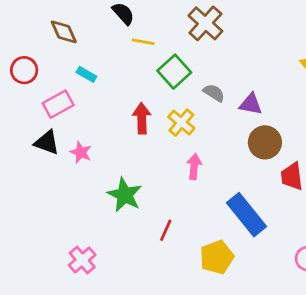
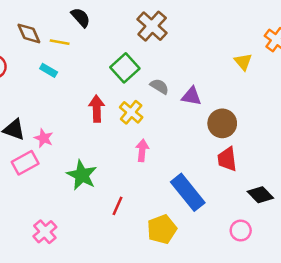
yellow line: (143, 42) -> (60, 42), moved
pink rectangle: (58, 104) -> (25, 163), moved
brown circle: (265, 142) -> (222, 123), moved

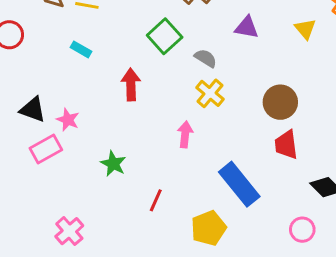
cyan rectangle: (49, 70) -> (81, 49), moved
purple triangle: (191, 96) -> (247, 27), moved
yellow cross: (131, 112) -> (210, 93), moved
green star: (82, 175) -> (113, 164), size x0.7

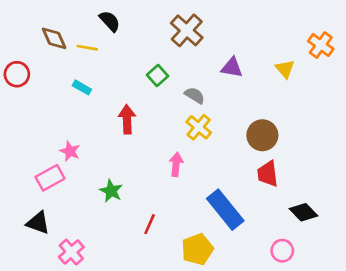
green square: (165, 36) -> (158, 76), size x0.7
black triangle: (33, 109) -> (38, 223), moved

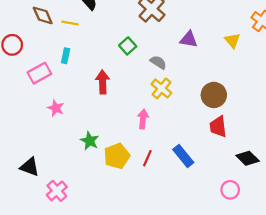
cyan rectangle: (82, 87) -> (66, 56), turned 72
pink rectangle: (50, 178) -> (39, 73), moved
blue rectangle: (225, 210) -> (183, 156), size x0.7
red line: (150, 224) -> (147, 158), moved
yellow pentagon: (197, 249) -> (117, 156), moved

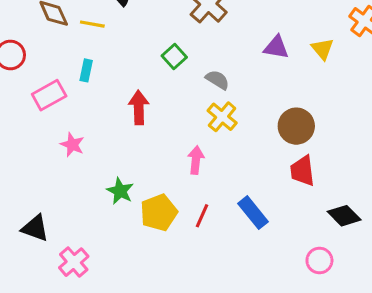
purple triangle: (189, 39) -> (276, 47), moved

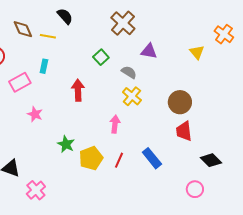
purple triangle: (276, 47) -> (149, 51), moved

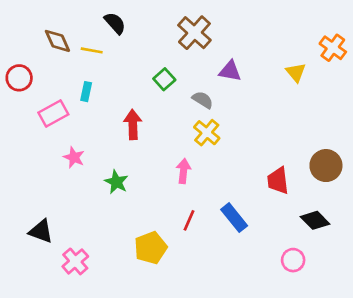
brown circle: (180, 102) -> (326, 166), moved
green star: (66, 144) -> (116, 182), moved
yellow pentagon: (91, 158) -> (151, 248), moved

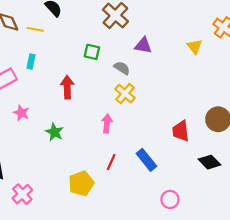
green square: (164, 79) -> (92, 52), turned -35
pink circle: (293, 260) -> (170, 199), moved

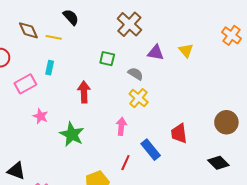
yellow triangle: (195, 47) -> (186, 51), moved
red trapezoid: (181, 131) -> (179, 133), moved
green star: (54, 132) -> (72, 134), size x1.4
blue rectangle: (146, 160) -> (151, 150), moved

